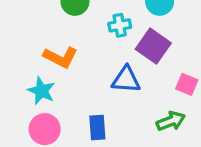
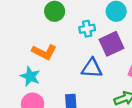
purple square: (153, 46) -> (111, 44), turned 30

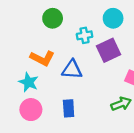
blue triangle: (92, 68) -> (72, 70), moved

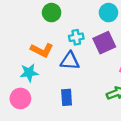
cyan cross: (85, 35) -> (76, 37), moved
cyan star: (29, 82) -> (29, 73), turned -30
pink circle: (31, 110) -> (20, 98), moved

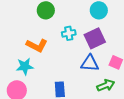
blue triangle: (70, 61) -> (90, 63), moved

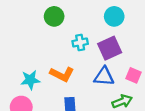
orange L-shape: (37, 45) -> (62, 74), moved

